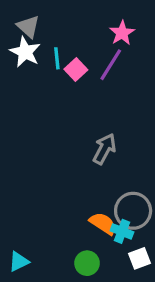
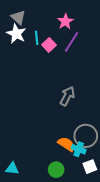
pink star: (122, 33) -> (65, 21), moved
cyan triangle: (19, 262) -> (12, 169), turned 32

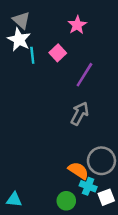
cyan line: (37, 38) -> (32, 55), moved
purple line: (71, 42) -> (84, 75), moved
cyan cross: (79, 149) -> (88, 186), moved

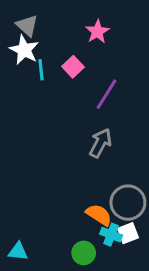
white square: (106, 197) -> (128, 233), moved

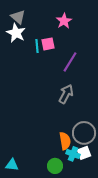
pink square: (73, 67) -> (48, 44), turned 32
cyan line: (41, 70) -> (37, 46), moved
orange semicircle: (99, 215) -> (65, 141), turned 48

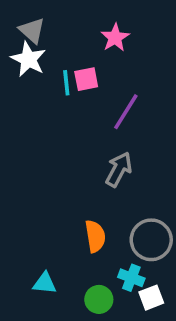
orange semicircle: (65, 141) -> (95, 236), moved
white square: (84, 153) -> (151, 298), moved
cyan triangle: (12, 165) -> (45, 283), moved

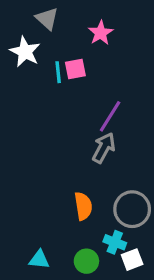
gray triangle: (32, 30) -> (47, 19), moved
purple line: (126, 112) -> (110, 116), moved
cyan triangle: (45, 283) -> (39, 260), moved

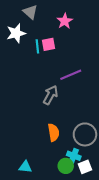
white star: (25, 52) -> (16, 33), turned 30
purple line: (110, 116) -> (71, 75), turned 35
gray arrow: (104, 148) -> (51, 95), moved
green circle: (86, 261) -> (66, 166), moved

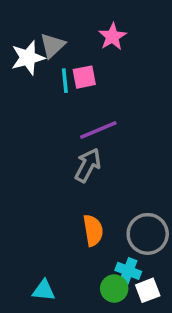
gray triangle: (30, 12) -> (53, 45), moved, turned 35
purple line: (71, 75) -> (98, 130), moved

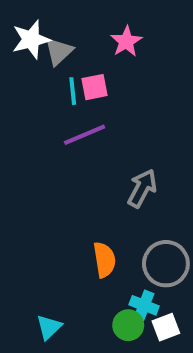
white star: (28, 58) -> (31, 39), moved
purple line: (98, 130) -> (85, 135), moved
gray arrow: (88, 165) -> (142, 188), moved
cyan triangle: (44, 290) -> (49, 327), turned -50

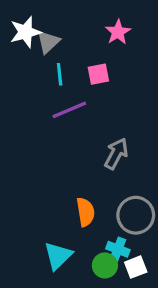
pink star: (126, 41) -> (118, 32), moved
pink square: (95, 87) -> (98, 74), moved
cyan triangle: (49, 327) -> (58, 256), moved, size x1.4

